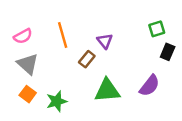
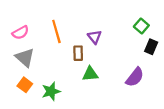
green square: (157, 29) -> (141, 26), turned -32
brown rectangle: (87, 59) -> (78, 53), turned -40
green triangle: (107, 90) -> (90, 74), moved, size x0.7

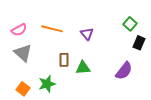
orange line: (56, 31) -> (52, 29), turned -60
brown rectangle: (78, 53) -> (64, 60), moved
orange square: (25, 85) -> (23, 89), moved

